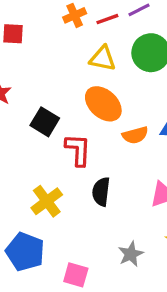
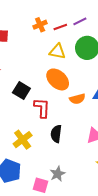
gray star: (131, 254) -> (58, 174), moved

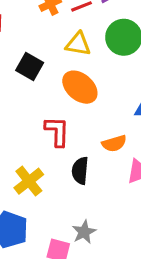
black square: (21, 91) -> (30, 67), moved
orange semicircle: (77, 99) -> (114, 143), moved

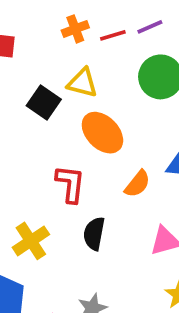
yellow triangle: (78, 44) -> (82, 83), moved
orange semicircle: (114, 143) -> (137, 184), moved, turned -40

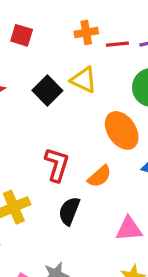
orange ellipse: (102, 133) -> (122, 130), moved
orange semicircle: (137, 184) -> (99, 176), moved

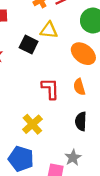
orange semicircle: (99, 176) -> (79, 87), turned 133
black semicircle: (69, 211) -> (81, 121), moved

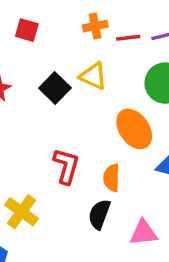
black semicircle: (81, 121) -> (99, 214), moved
yellow cross: (32, 124) -> (22, 212), turned -30

